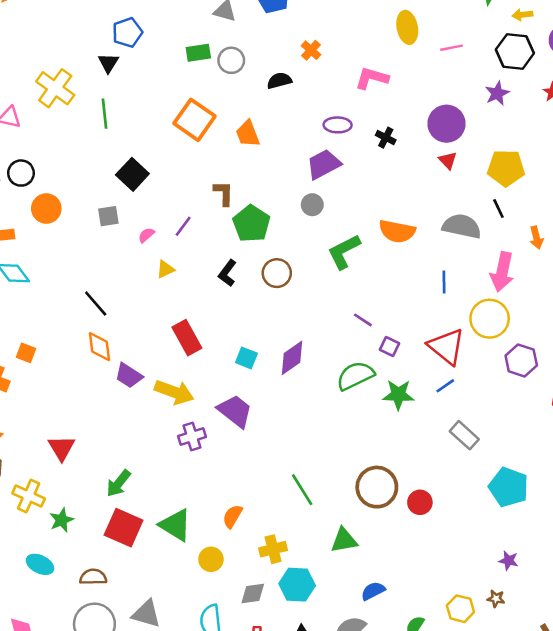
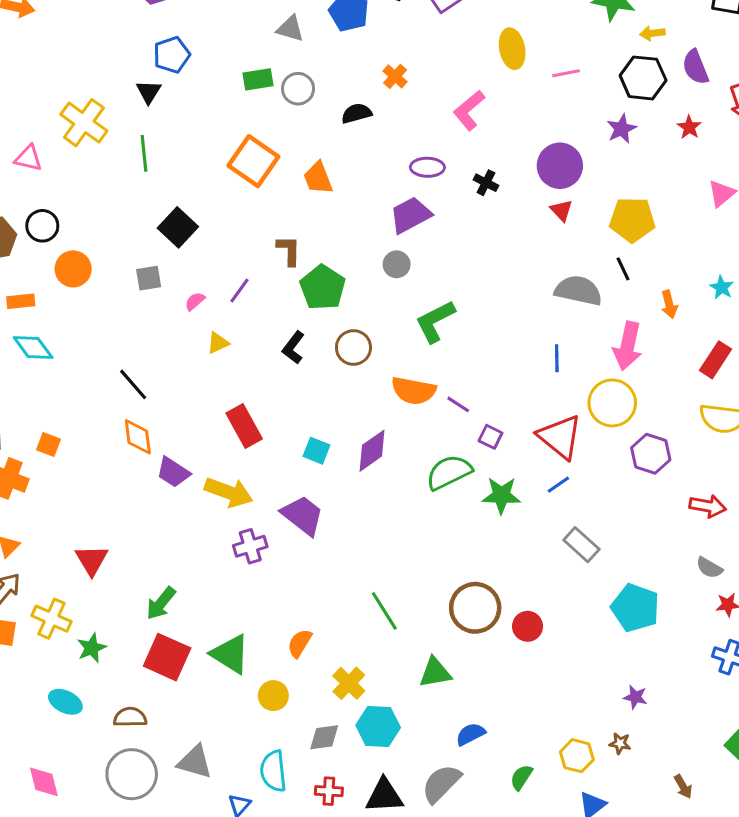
pink L-shape: (372, 78) -> (469, 110), turned -56
orange semicircle: (397, 231) -> (414, 391), moved
yellow cross: (273, 549) -> (349, 683), turned -32

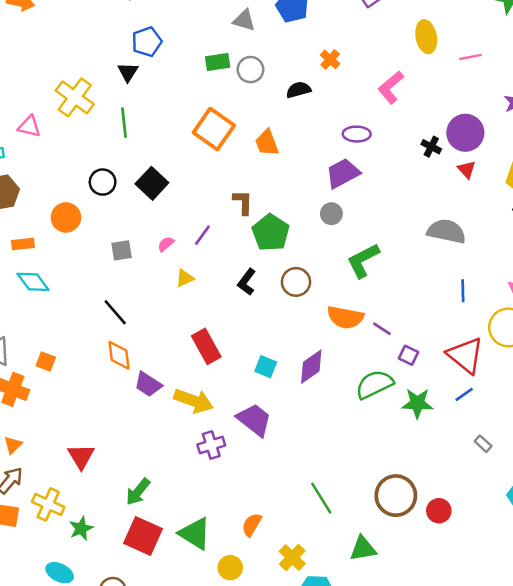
black cross: (486, 183) -> (431, 147), moved
black circle: (42, 226) -> (103, 182), moved
gray square: (149, 278) -> (122, 250), moved
gray semicircle: (578, 290) -> (446, 231), moved
gray rectangle: (581, 545) -> (483, 444), size x0.6

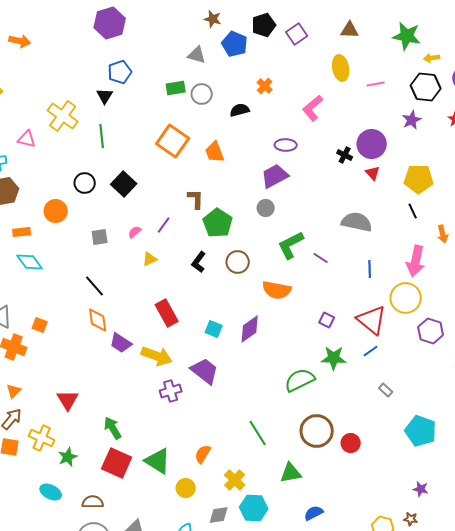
purple line: (382, 329) -> (321, 258), moved
green semicircle: (374, 384) -> (300, 380), moved
green arrow: (138, 492) -> (113, 428), turned 110

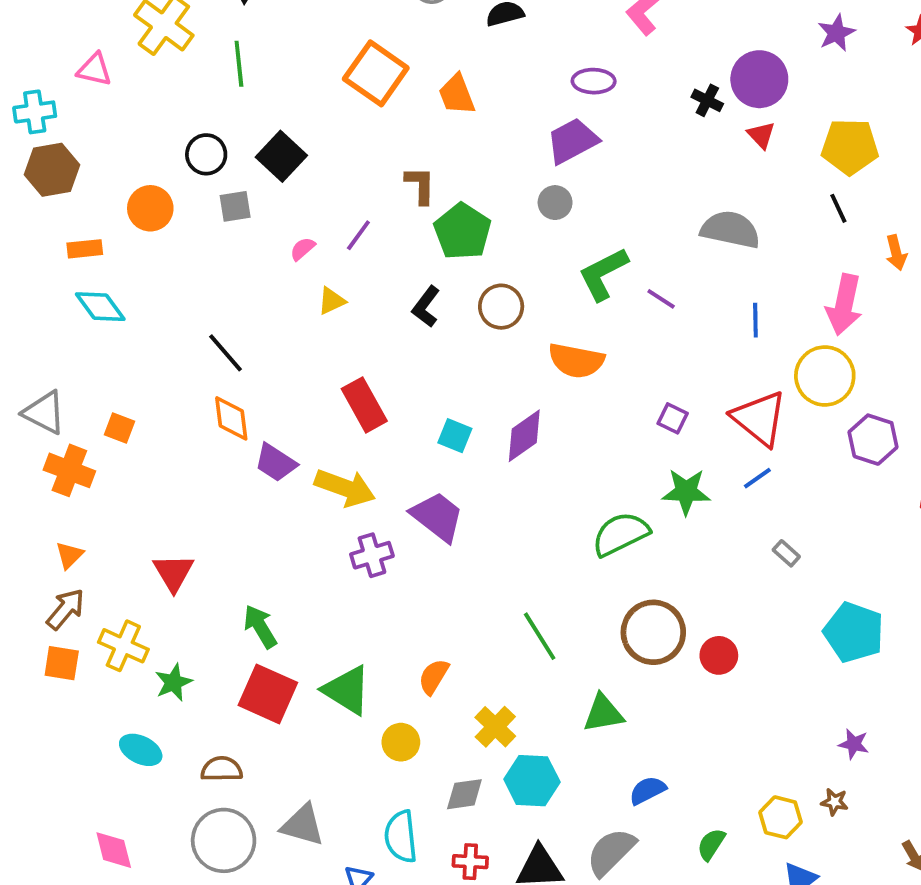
gray square: (100, 237) -> (235, 206), moved

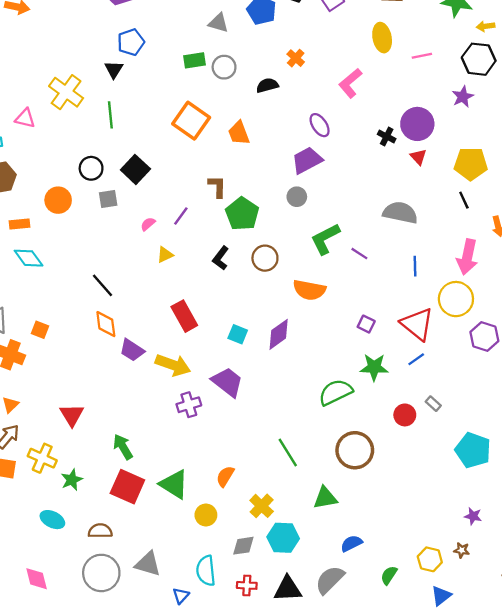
purple ellipse: (594, 81) -> (320, 125), turned 55
red circle: (719, 655) -> (405, 415), moved

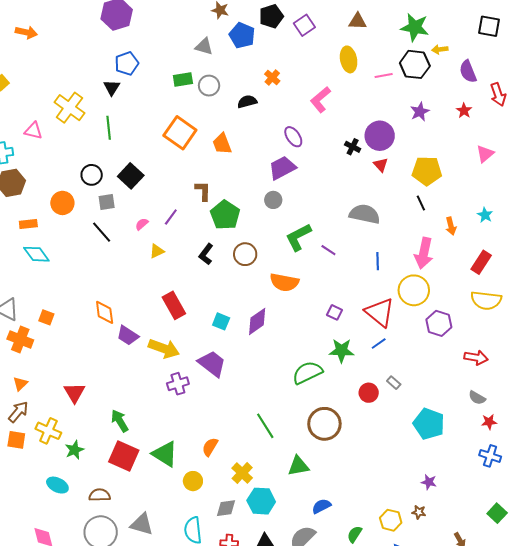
black hexagon: (479, 59) -> (415, 64), moved
black line: (102, 285) -> (102, 232), moved

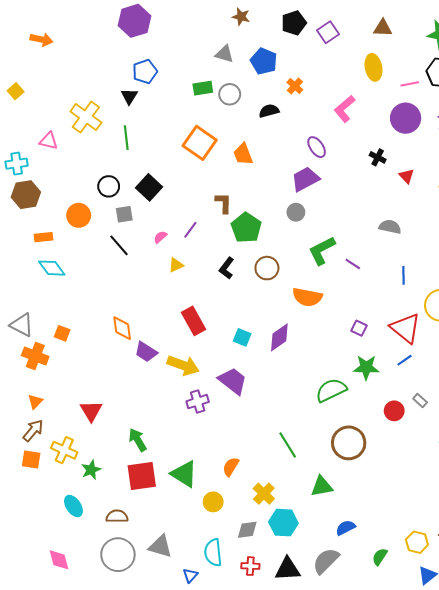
blue pentagon: (242, 35) -> (264, 61), moved
purple circle: (380, 136) -> (406, 118), moved
gray semicircle: (365, 214) -> (390, 227), size x0.7
red square: (124, 456) -> (142, 476), turned -32
cyan ellipse: (57, 485) -> (73, 506), turned 30

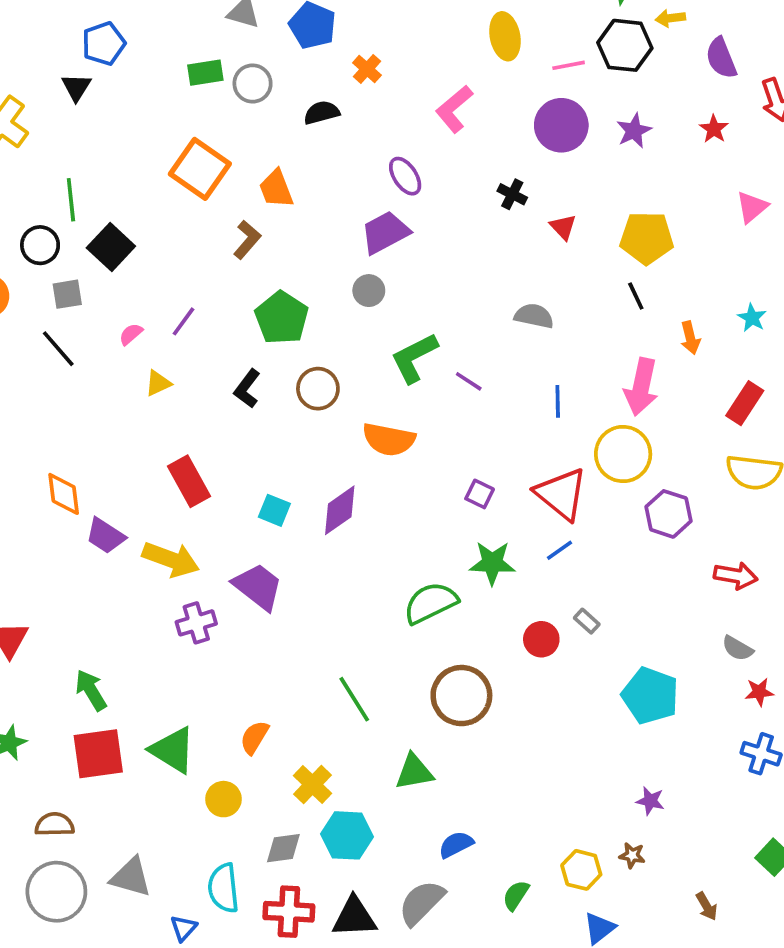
green line: (126, 138) -> (71, 200), moved
brown L-shape: (223, 203) -> (247, 240), moved, turned 40
red cross: (250, 566) -> (289, 912), size x1.5

